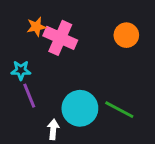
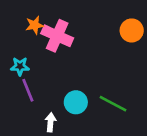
orange circle: (126, 35) -> (132, 30), moved
cyan circle: (80, 108) -> (76, 102), size x0.7

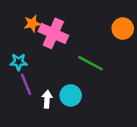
green line: (113, 104) -> (90, 63), moved
white arrow: (51, 122) -> (47, 99), moved

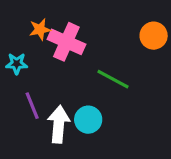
cyan star: (19, 62) -> (17, 64), moved
white arrow: (47, 99) -> (59, 124), size x1.6

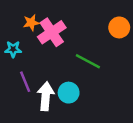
pink cross: (66, 42) -> (52, 32), turned 32

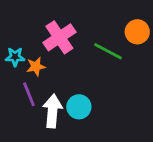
orange star: (31, 23) -> (36, 67), moved
green line: (88, 61) -> (108, 51), moved

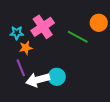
cyan star: (15, 57) -> (17, 33), moved
white arrow: (53, 111) -> (38, 80), turned -110

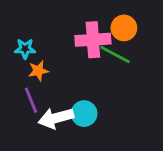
orange circle: (99, 23) -> (124, 28), moved
pink cross: (43, 27) -> (93, 40), moved, turned 30

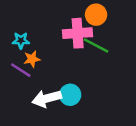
orange circle: (124, 28) -> (96, 15), moved
purple line: (31, 100) -> (21, 70), moved, turned -35

